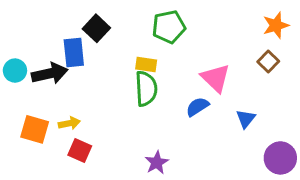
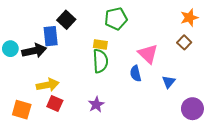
blue semicircle: (197, 107) -> (136, 73), turned -70
yellow arrow: (69, 123) -> (48, 85), size x1.5
orange square: (35, 129) -> (22, 110), moved
purple star: (157, 162) -> (96, 105), moved

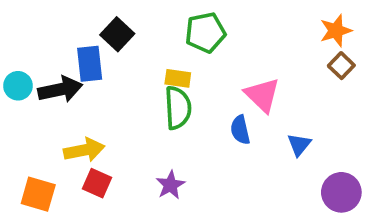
brown square: (184, 42) -> (341, 66), moved

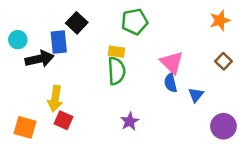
brown square: (341, 66) -> (223, 61), moved
cyan circle: (18, 86) -> (18, 40), moved
blue semicircle: (240, 130) -> (171, 83), moved
yellow arrow: (84, 150) -> (55, 99), turned 110
purple star: (170, 185) -> (130, 121), moved

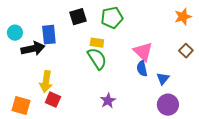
black square: (77, 23) -> (78, 17), moved, turned 30
green semicircle: (116, 71) -> (97, 59), turned -30
purple circle: (223, 126) -> (168, 105), moved

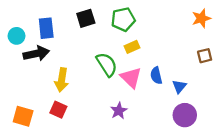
blue rectangle: (49, 35) -> (46, 28), moved
yellow rectangle: (97, 43) -> (132, 47), moved, turned -32
brown square: (186, 51) -> (205, 56), turned 32
pink triangle: (143, 52) -> (131, 78), moved
yellow arrow: (46, 82) -> (62, 80), moved

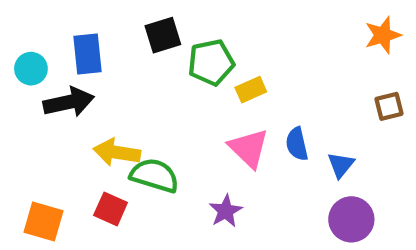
green pentagon: (123, 19) -> (211, 62), moved
green semicircle: (107, 64) -> (155, 175), moved, turned -40
yellow arrow: (62, 80) -> (117, 152), turned 90

